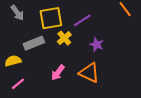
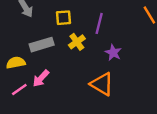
yellow square: (51, 18) -> (63, 18), size x0.6
purple line: (82, 20) -> (99, 23), turned -48
pink arrow: (58, 73) -> (41, 78), moved

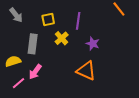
gray rectangle: (42, 45) -> (33, 44), turned -60

